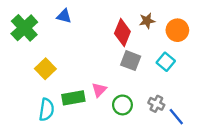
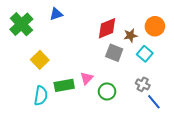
blue triangle: (64, 16) -> (56, 14), turned -32
brown star: (147, 21) -> (130, 35), moved
red diamond: (122, 33) -> (107, 28), turned 45
gray cross: (156, 104) -> (143, 84), moved

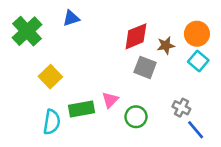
cyan square: (145, 54) -> (198, 61), moved

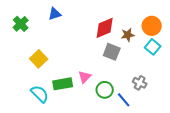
green cross: (27, 31) -> (21, 24), size x0.7
cyan semicircle: (52, 122) -> (40, 94), turned -54
blue line: (196, 130) -> (124, 100), moved

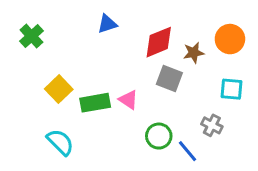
blue triangle: (55, 14) -> (107, 24), moved
cyan square: (153, 47) -> (231, 89), moved, turned -35
pink triangle: (85, 77) -> (128, 100), moved, turned -40
green rectangle: (63, 84) -> (95, 103), moved

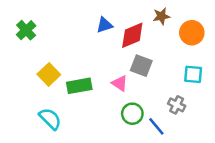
blue triangle: (107, 24) -> (105, 25), moved
brown star: (194, 53) -> (161, 16), moved
pink triangle: (128, 100) -> (120, 83), moved

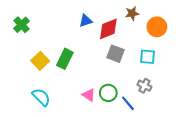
cyan square: (193, 74) -> (148, 57), moved
pink triangle: (120, 83) -> (89, 95), moved
green rectangle: (79, 86) -> (65, 59), moved, turned -54

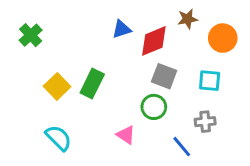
gray cross: (144, 86) -> (205, 122), turned -32
green circle: (108, 93) -> (154, 107), moved

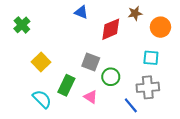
blue triangle: (122, 29) -> (81, 12), moved, turned 40
gray square: (164, 76) -> (91, 62), moved
green rectangle: (92, 83) -> (66, 85), moved
gray cross: (205, 122) -> (148, 87), size x1.5

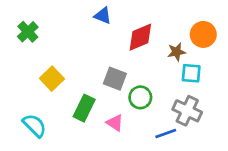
brown star: (135, 13) -> (176, 52), moved
gray cross: (148, 87) -> (187, 111), turned 30
cyan semicircle: (42, 99) -> (34, 126), moved
blue line: (131, 105) -> (166, 134), turned -70

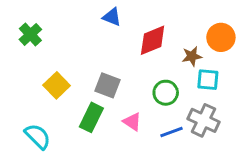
gray square: (115, 79) -> (107, 85), moved
green circle: (140, 97) -> (166, 93), moved
pink triangle: (115, 123) -> (132, 122), moved
blue line: (166, 134) -> (171, 132), moved

